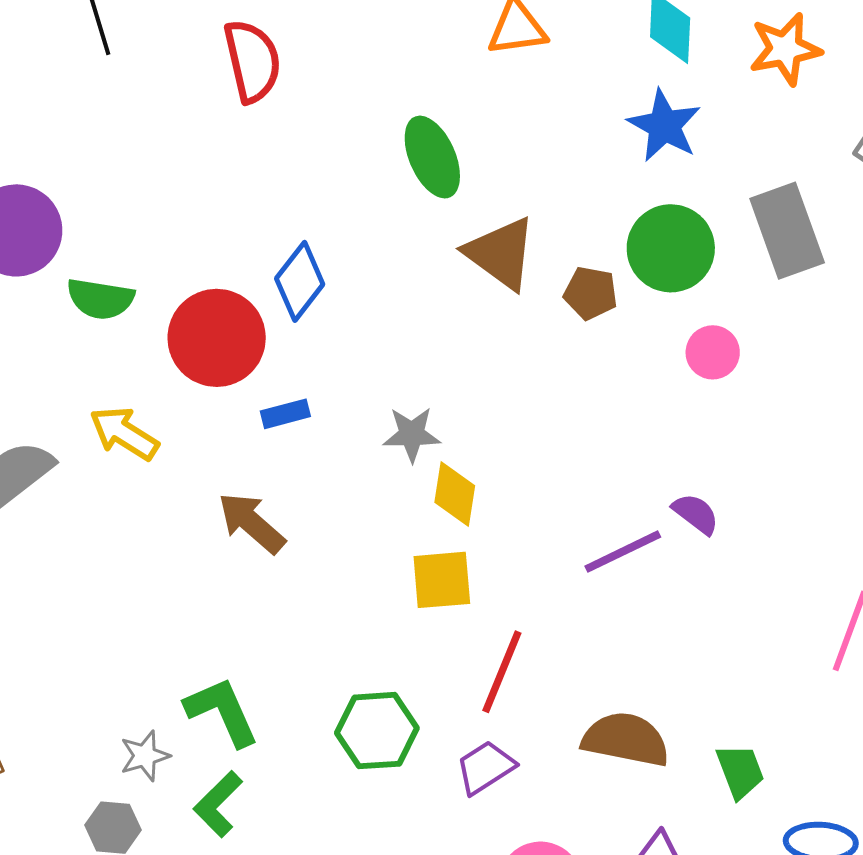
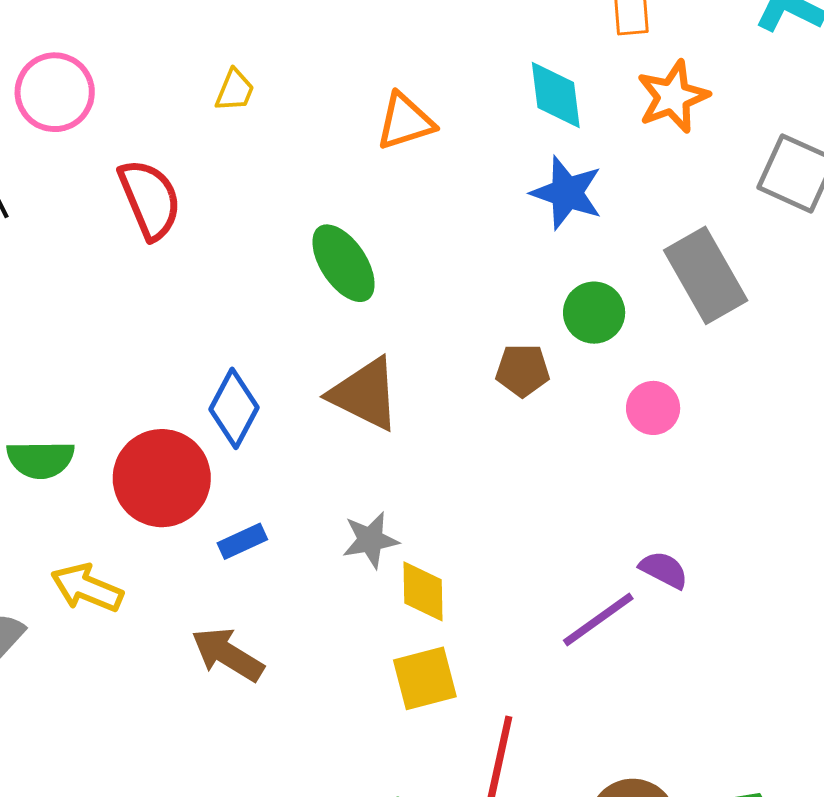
green circle: (671, 248) -> (594, 313), size x0.7
brown triangle: (501, 253) -> (365, 394), moved

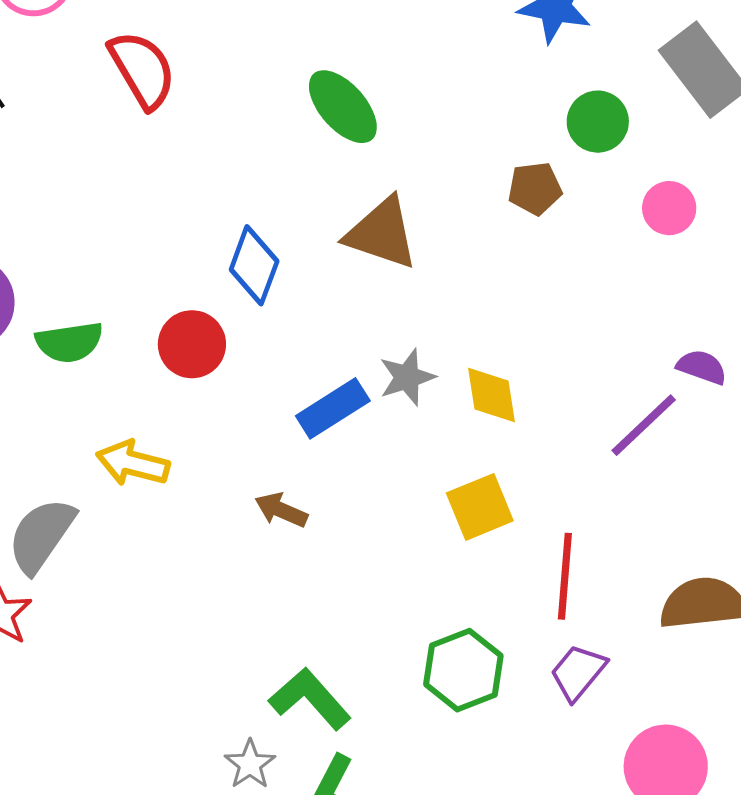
red circle: (162, 478) -> (192, 344), size x0.7
blue rectangle: (242, 541) -> (333, 408), moved, size x1.5
yellow diamond: (423, 591) -> (492, 395), moved
brown arrow: (228, 654) -> (281, 510), size x0.7

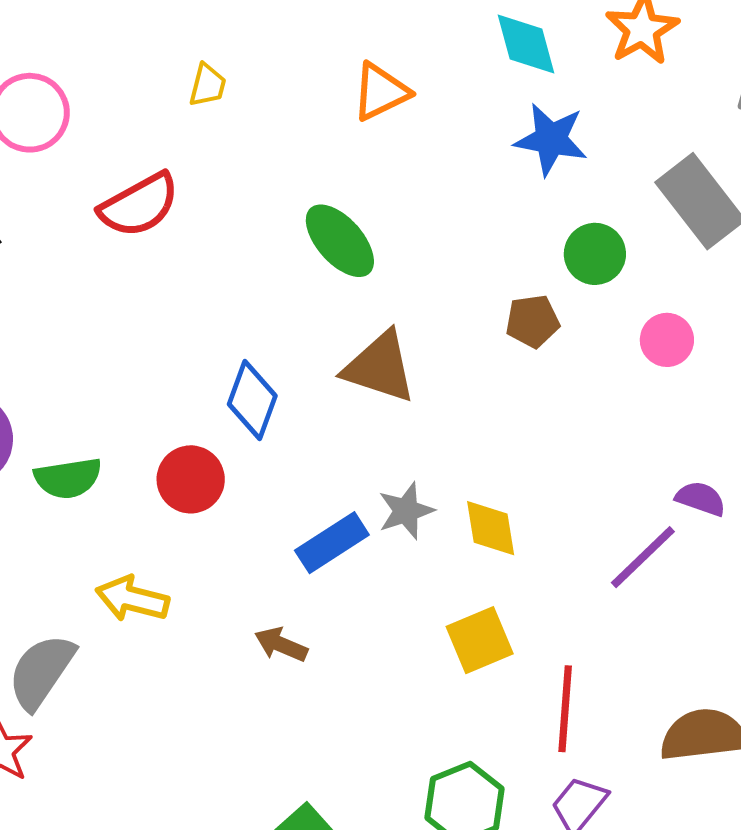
red semicircle: (142, 70) -> (139, 205), turned 92

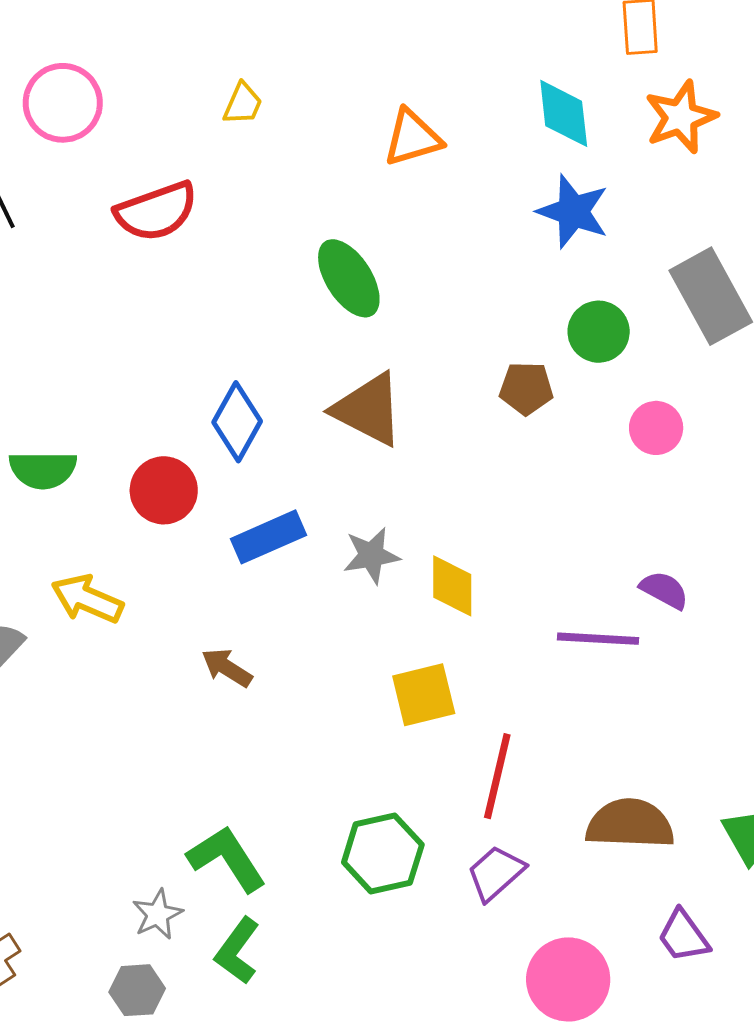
blue rectangle: (332, 543) -> (268, 537), moved
purple line: (643, 557) -> (598, 639), turned 38

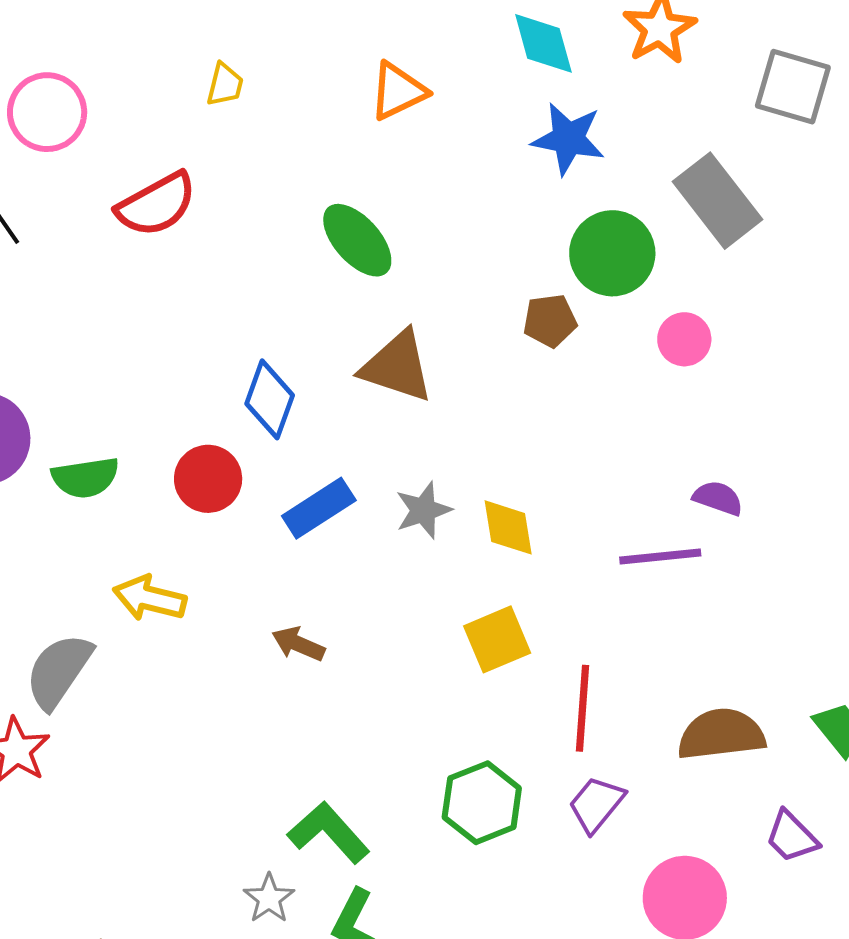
green circle: (599, 332) -> (612, 253), size x1.4

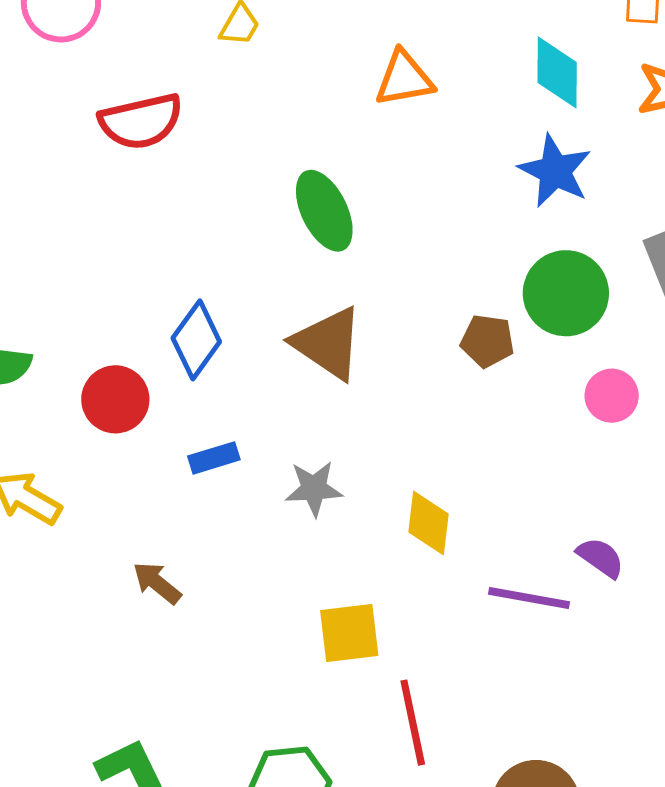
blue rectangle: (319, 508) -> (214, 458), size x0.7
yellow diamond: (508, 527) -> (428, 523), moved
red line: (583, 708) -> (413, 723), turned -32

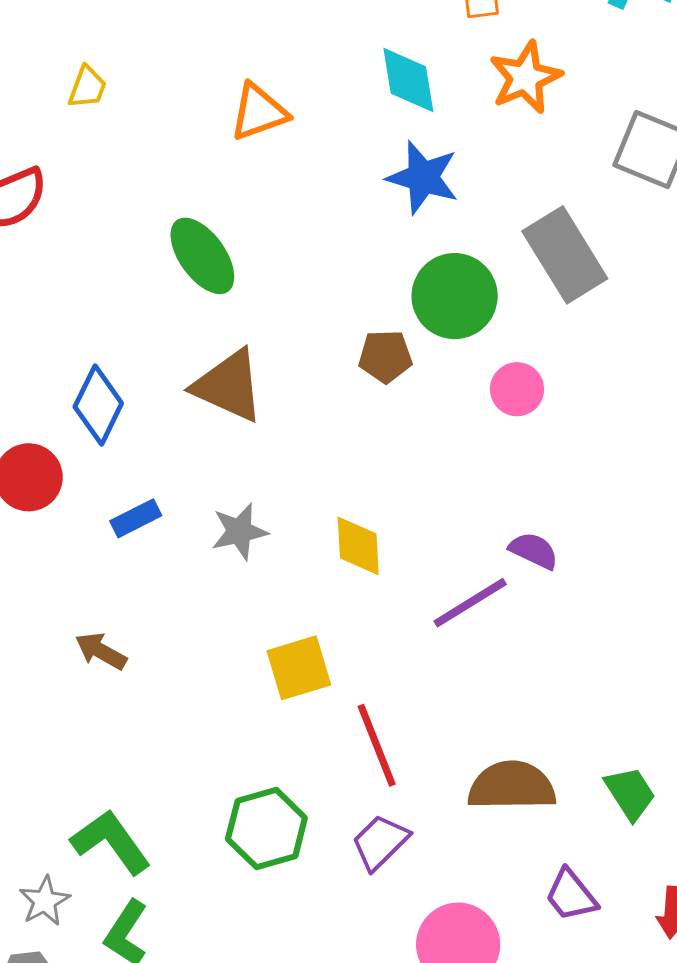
purple line: (529, 598) -> (470, 603), turned -32

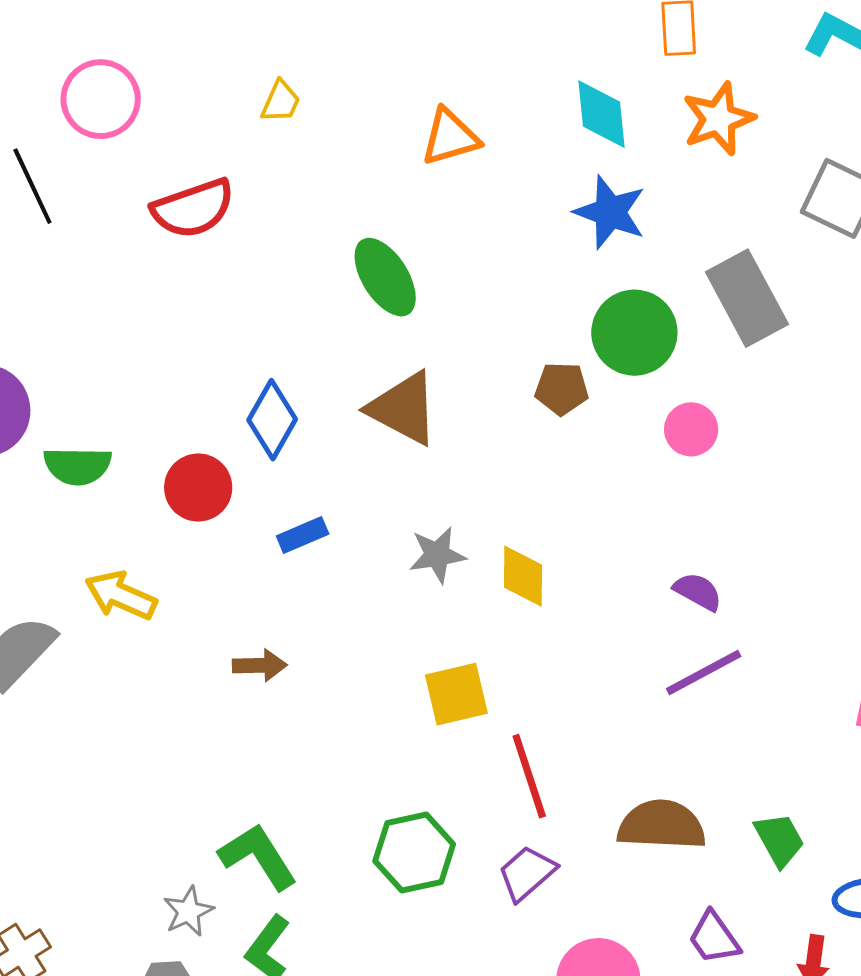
gray star: (239, 531) -> (437, 555), moved
purple line: (470, 603) -> (704, 673), moved
brown arrow: (101, 651) -> (260, 665), turned 146

